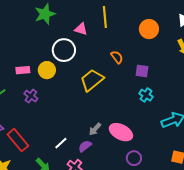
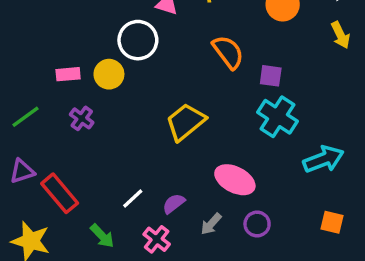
orange semicircle: (117, 57) -> (228, 52), size x1.5
yellow trapezoid: (92, 80) -> (186, 122), moved
cyan cross: (146, 95) -> (277, 117), size x1.6
gray arrow: (95, 129) -> (211, 224), moved

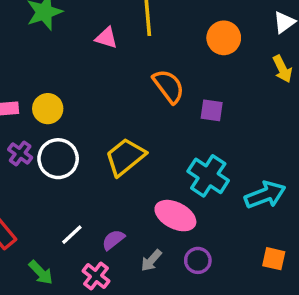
white circle: (138, 40) -> (58, 159), moved
cyan cross: (277, 117) -> (208, 176), moved

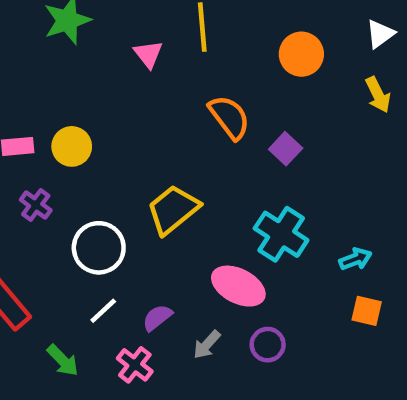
pink triangle: (106, 38) -> (148, 54), turned 35
purple square: (212, 110) -> (286, 149), turned 35
white circle: (58, 159) -> (99, 248), moved
cyan arrow: (265, 195) -> (355, 259), size x0.6
orange square: (274, 259) -> (367, 311), moved

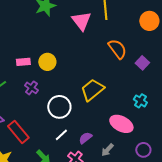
pink triangle: (148, 54) -> (81, 21), size x1.5
cyan cross: (281, 234) -> (140, 101), size x0.6
purple circle: (268, 345) -> (143, 150), moved

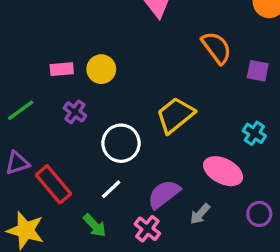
purple square: (142, 63) -> (258, 71), turned -32
white line: (61, 135) -> (111, 189), moved
purple semicircle: (85, 138) -> (164, 194), size x1.5

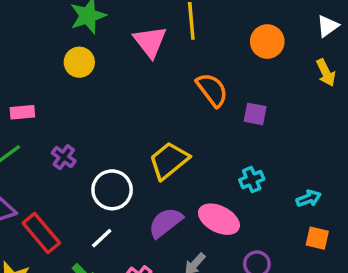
pink rectangle: (62, 69) -> (22, 112), moved
yellow circle: (101, 69) -> (79, 62), moved
cyan cross: (254, 133) -> (252, 179), turned 35
purple semicircle: (164, 194) -> (165, 223), moved

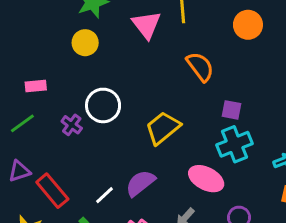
purple square: (255, 114) -> (232, 110), moved
cyan cross: (252, 179) -> (235, 144), size x1.6
white circle: (112, 190) -> (103, 105), moved
purple semicircle: (165, 223) -> (140, 183), moved

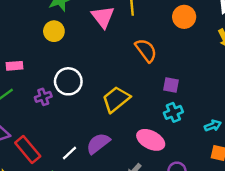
purple cross: (72, 125) -> (43, 97), turned 35
cyan cross: (235, 144) -> (173, 112), size x0.7

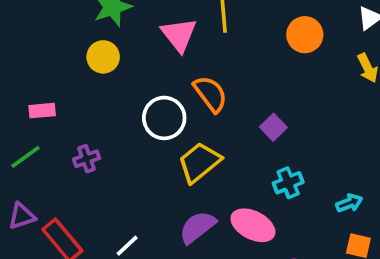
orange semicircle: (146, 50) -> (210, 94), moved
white circle: (68, 81) -> (164, 118), moved
purple square: (171, 85) -> (273, 127), moved, turned 35
purple semicircle: (98, 143) -> (197, 227), moved

